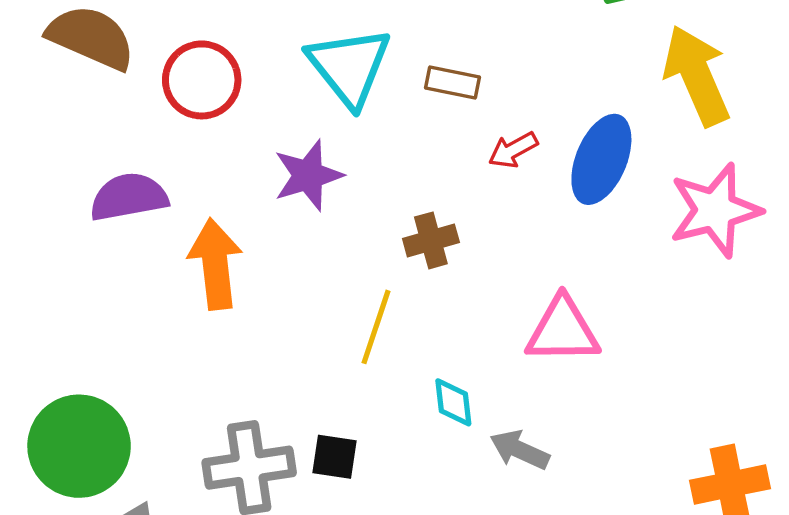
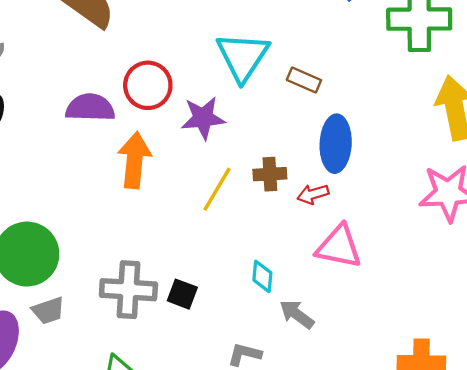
red circle: (202, 80) -> (148, 85), moved
red arrow: (513, 150) -> (313, 194), moved
blue ellipse: (601, 159) -> (336, 144), moved, turned -32
yellow line: (376, 327) -> (217, 189), moved

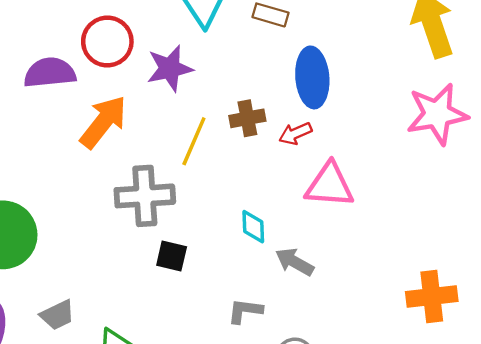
orange arrow: (134, 160) -> (103, 122), turned 40
gray cross: (128, 290) -> (145, 196), moved
gray trapezoid: (48, 311) -> (57, 315), moved

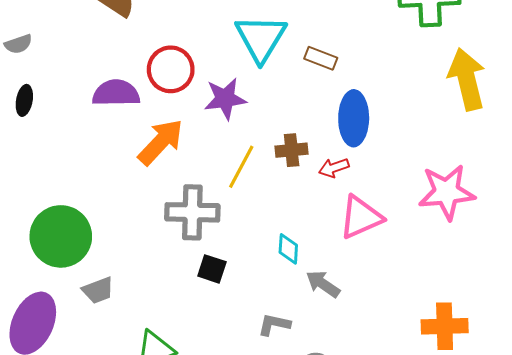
pink star: (437, 114) -> (447, 192), moved
pink triangle: (330, 185) -> (361, 217), turned -33
gray trapezoid: (57, 315) -> (98, 290), moved

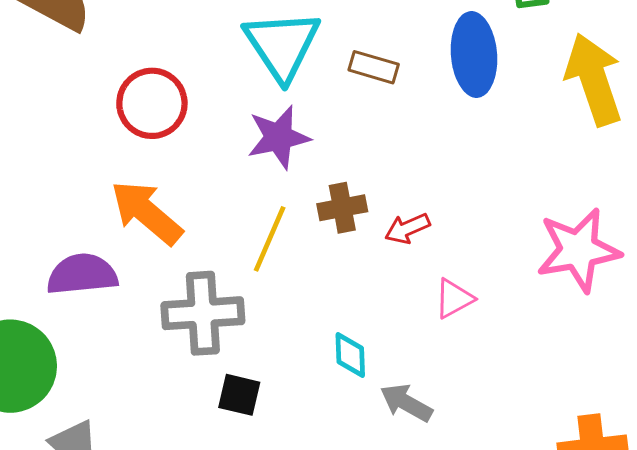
purple semicircle: (116, 93) -> (82, 274), moved
purple star: (225, 99) -> (279, 137), moved
blue ellipse: (354, 118) -> (474, 55), moved
orange arrow: (161, 142) -> (147, 213), turned -88
pink triangle: (361, 217) -> (454, 299), size x0.6

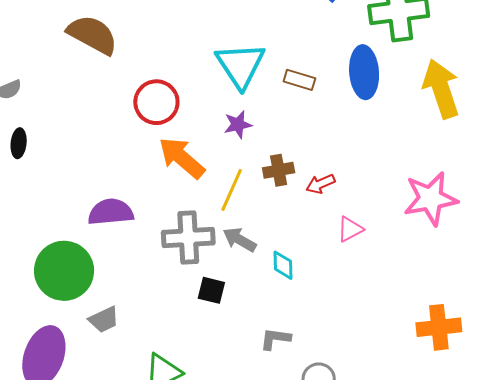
purple star: (279, 137) -> (238, 125), size x0.7
orange arrow: (147, 213) -> (182, 158), moved
gray arrow: (406, 403) -> (240, 240), moved

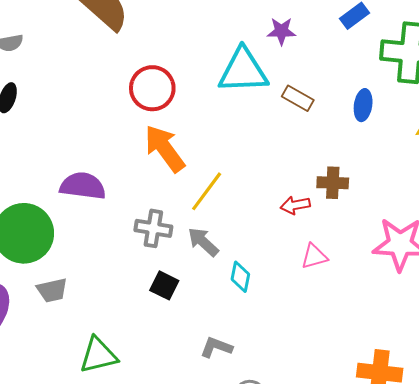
cyan triangle: (240, 65) -> (243, 71), turned 48
blue ellipse: (364, 72) -> (363, 105), size x0.6
purple star: (238, 125) -> (281, 31), moved
brown cross: (279, 170) -> (333, 183), moved
gray cross: (188, 238) -> (153, 228), size x0.7

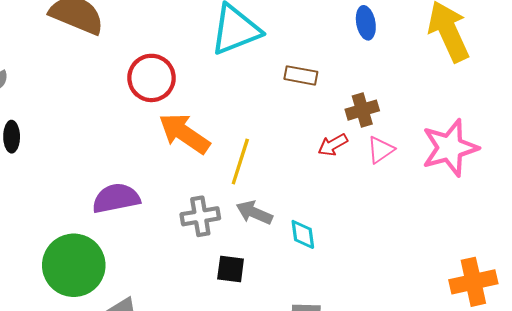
brown rectangle: (298, 98) -> (301, 75), moved
pink triangle: (314, 256) -> (381, 150), moved

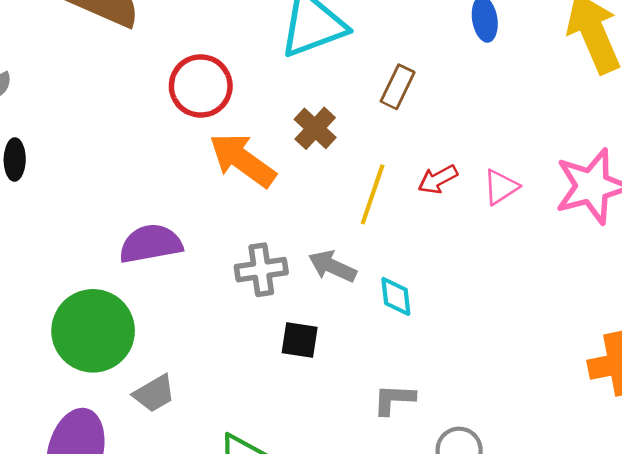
brown rectangle: (301, 75) -> (398, 87), turned -76
brown cross: (362, 110) -> (315, 128), moved, turned -32
yellow line: (240, 161) -> (373, 194), moved

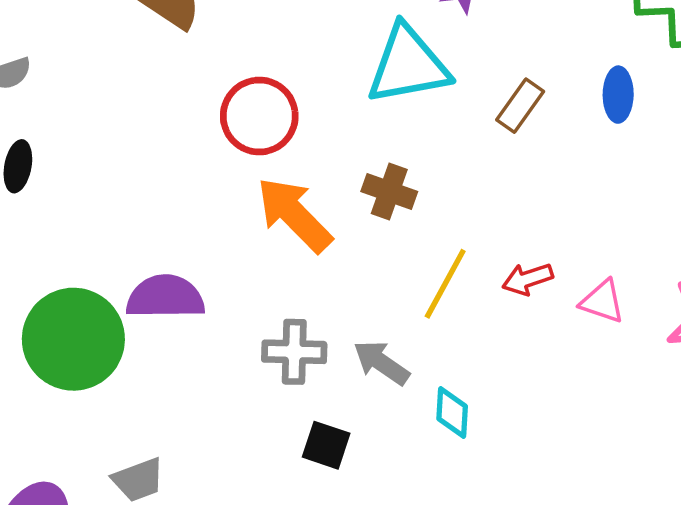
brown rectangle: (398, 87) -> (520, 106), moved
brown cross: (315, 128) -> (389, 191), turned -33
pink triangle: (501, 187) -> (602, 302), turned 42
green circle: (93, 331) -> (73, 339), moved

